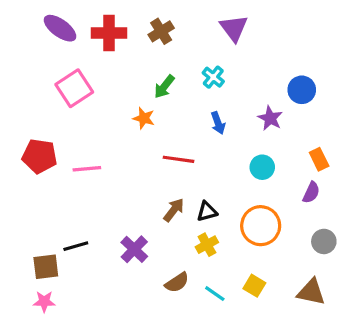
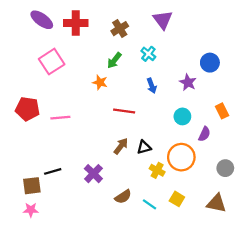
brown cross: (161, 31) -> (120, 29), moved
purple semicircle: (311, 192) -> (204, 134), moved
yellow cross: (207, 245) -> (157, 170), moved, turned -32

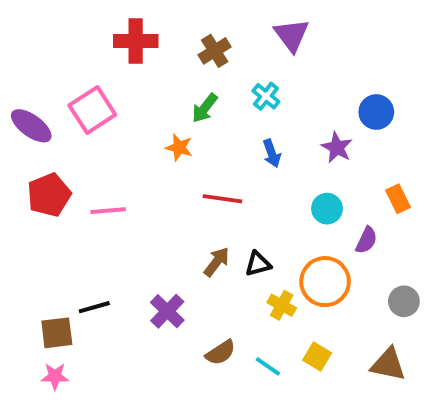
purple ellipse: (42, 20) -> (31, 126), moved
red pentagon: (27, 109) -> (49, 195), turned -30

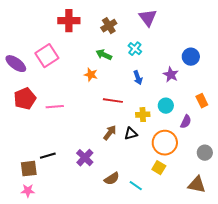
green arrow: (205, 108) -> (104, 55), turned 77
yellow cross: (282, 305) -> (143, 115), moved, turned -32
yellow square: (317, 357) -> (159, 168), moved

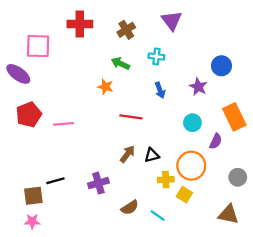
cyan cross: (135, 49) -> (156, 57), turned -32
pink square: (47, 56) -> (38, 46), moved, turned 35
orange rectangle: (202, 101) -> (234, 117), size x1.6
yellow cross: (143, 115) -> (166, 180), moved
purple cross: (85, 158) -> (98, 183), turned 30

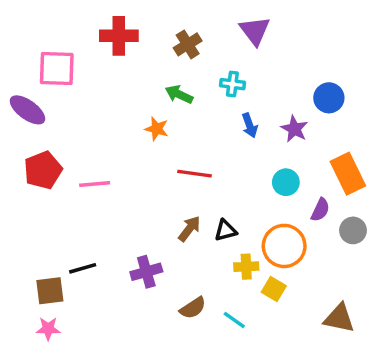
blue arrow: (160, 90) -> (250, 125), moved
gray circle: (238, 177) -> (353, 230), moved

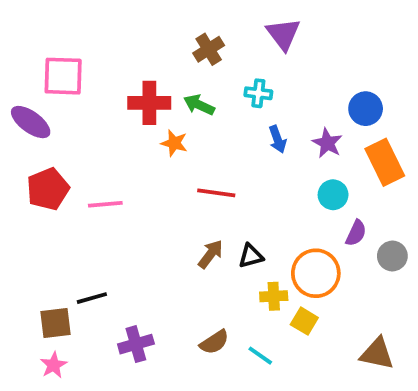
red cross: (119, 36) -> (149, 103), moved
orange rectangle: (348, 174) -> (385, 162), moved
cyan circle: (286, 182) -> (333, 195), moved
purple cross: (146, 272) -> (136, 344), moved
pink star: (48, 329) -> (54, 365), turned -30

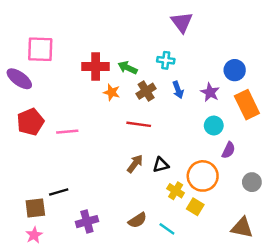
brown cross: (209, 49) -> (146, 91), moved
gray circle: (392, 256) -> (252, 182), moved
yellow cross: (274, 296) -> (176, 191), turned 35

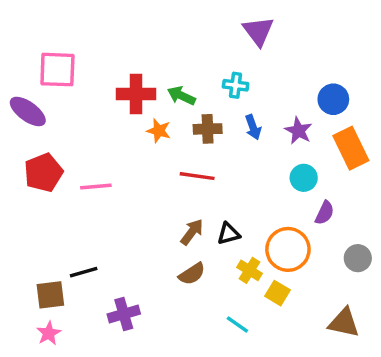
brown cross: (146, 91) -> (208, 129), turned 30
brown semicircle: (137, 220) -> (192, 274), moved

